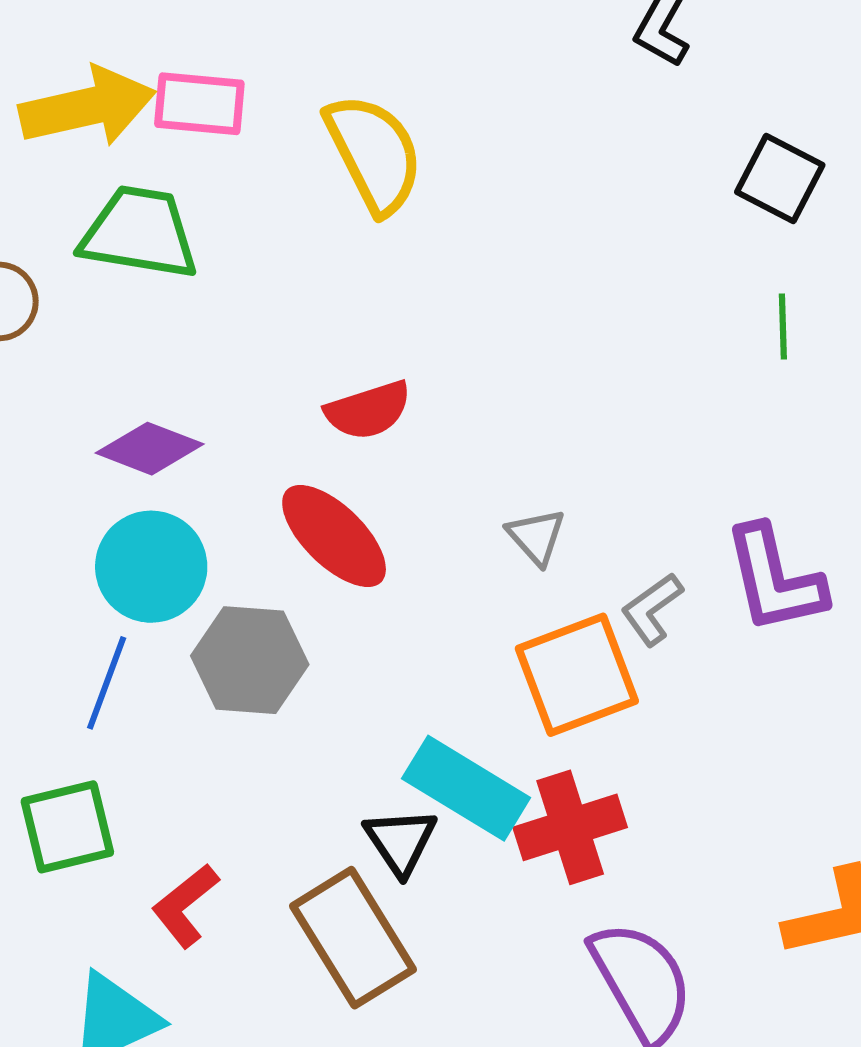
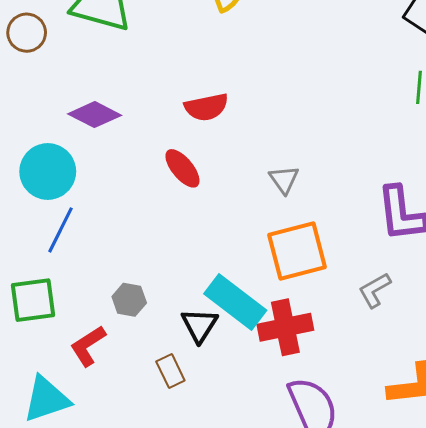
red ellipse: (334, 536) -> (182, 168), size x0.7
cyan circle: (151, 567) -> (48, 171), moved
gray L-shape: (652, 609) -> (375, 290), moved
gray hexagon: (250, 660) -> (129, 300), moved, size x0.6
brown rectangle: (353, 938) -> (170, 371), size x0.5

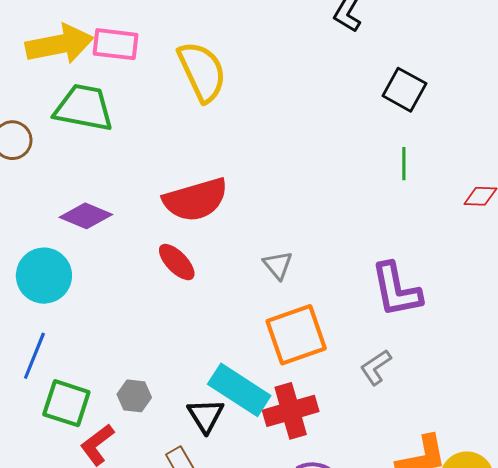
red semicircle: (206, 107) -> (196, 200), size x1.5
blue line: (60, 230) -> (34, 356), moved
green square: (33, 300) -> (66, 403), moved, turned 30

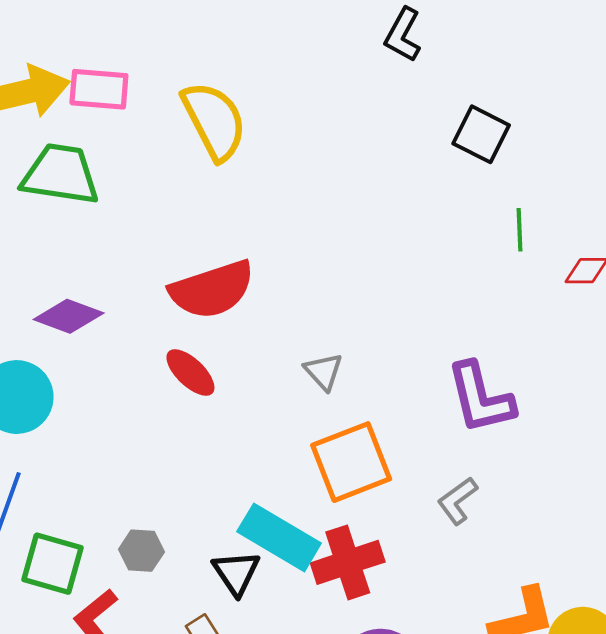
green line: (404, 164) -> (520, 230), moved

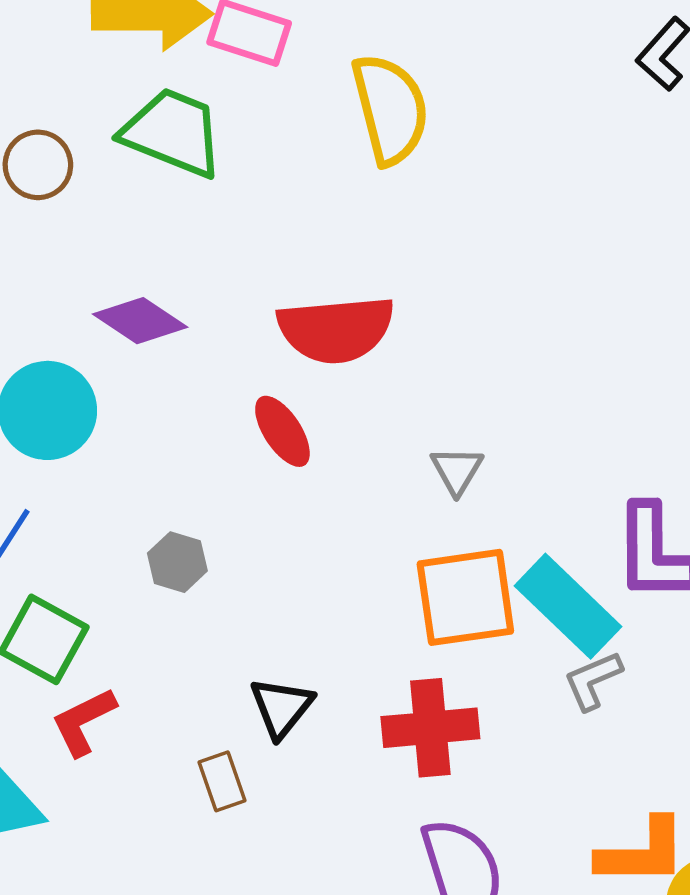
cyan rectangle: (279, 537) -> (568, 606), moved
gray hexagon: (141, 551) -> (177, 562), moved

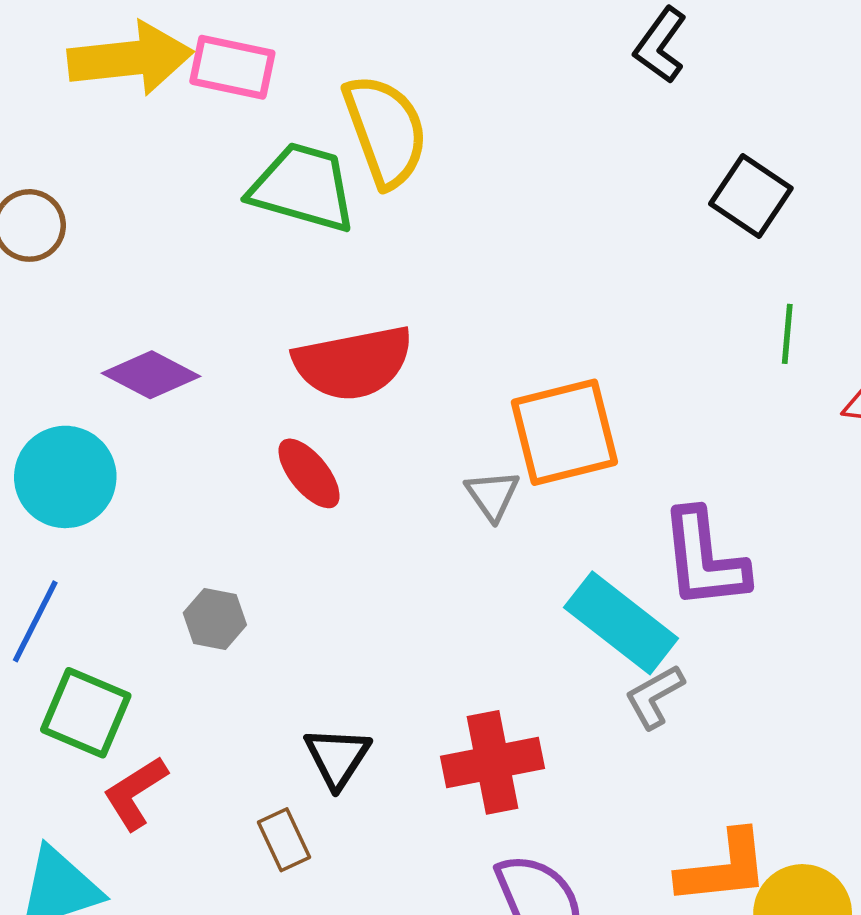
green trapezoid: (173, 133) -> (303, 187), moved
orange square: (465, 597) -> (564, 432), moved

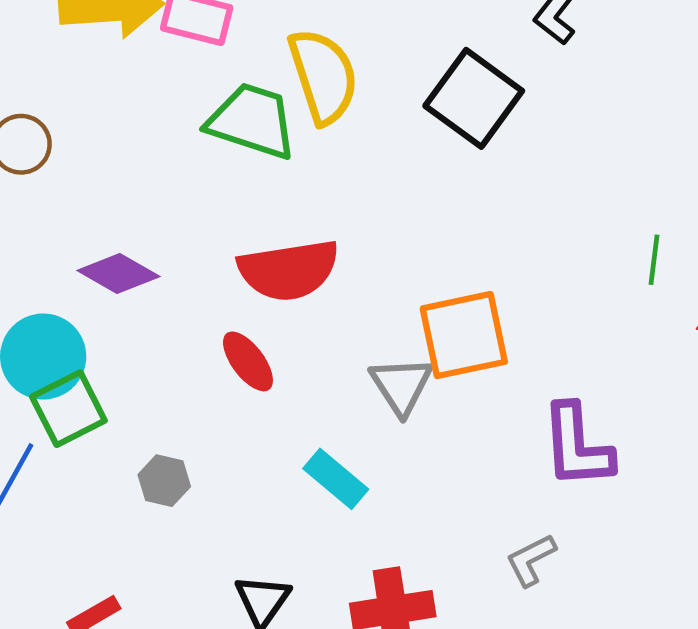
black square: (751, 196) -> (474, 98), moved, size x1.4
gray triangle: (492, 495) -> (401, 386), size x1.4
cyan rectangle: (621, 623) -> (336, 479), moved, size x0.7
green square: (86, 713) -> (68, 409), moved, turned 38

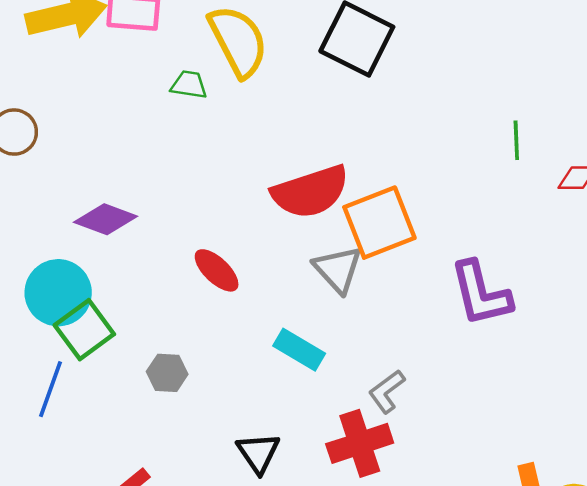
green trapezoid: (252, 121) -> (189, 85), size x0.5
red semicircle: (289, 270) -> (310, 192), moved
gray L-shape: (531, 560) -> (387, 391), moved

